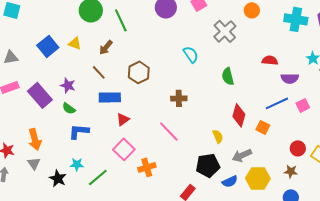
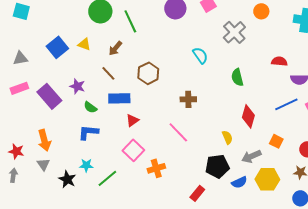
green semicircle: (69, 108) -> (90, 107), moved
orange square: (263, 127) -> (276, 141), moved

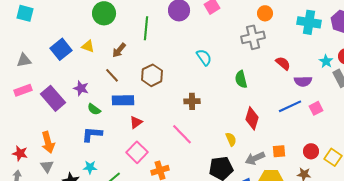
green line: (130, 21) -> (146, 28), moved, turned 30
gray cross: (234, 32) -> (253, 37), moved, turned 30
red semicircle: (279, 61) -> (283, 63), turned 35
orange square: (276, 141) -> (279, 151), moved, turned -32

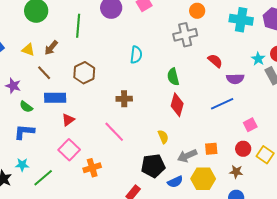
yellow triangle: (88, 46) -> (28, 50), moved
cyan semicircle: (204, 57) -> (136, 55), turned 42
pink square: (316, 108) -> (250, 125), moved
red diamond: (252, 118) -> (177, 105), moved

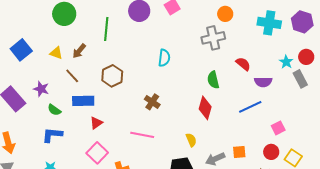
green semicircle: (173, 77) -> (213, 80), moved
brown cross: (124, 99) -> (152, 102), turned 35
pink line: (114, 132) -> (142, 135), turned -35

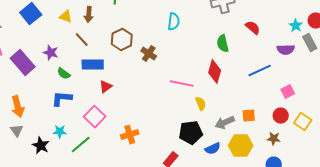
brown arrow: (79, 51) -> (89, 15), turned -35
purple semicircle: (263, 82) -> (286, 50), moved
brown cross: (152, 102) -> (149, 54), moved
pink line: (142, 135) -> (182, 84), moved
pink square: (97, 153) -> (95, 117), moved

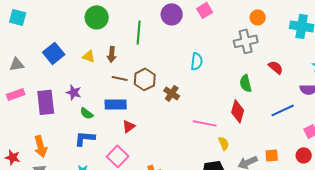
brown line: (82, 40) -> (120, 78), moved, turned -35
purple rectangle: (23, 63) -> (46, 102), turned 35

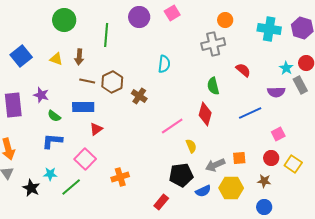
pink line: (205, 123) -> (172, 126), turned -45

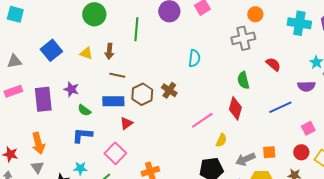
brown hexagon: (112, 82) -> (142, 94), moved
yellow semicircle: (191, 146) -> (221, 140), turned 48

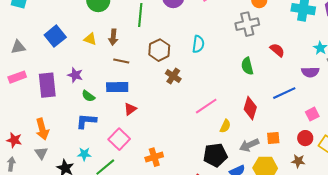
brown hexagon: (142, 94) -> (159, 50), moved
red diamond: (235, 108) -> (250, 108), moved

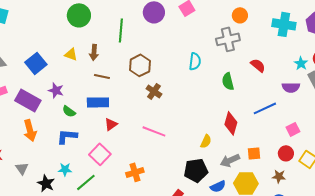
blue square: (55, 36) -> (36, 63), moved
cyan semicircle: (198, 44) -> (195, 61), moved
purple rectangle: (47, 85) -> (28, 100), turned -55
pink line: (206, 106) -> (154, 131), moved, turned 55
orange arrow: (42, 129) -> (30, 130), moved

